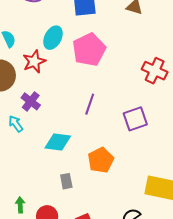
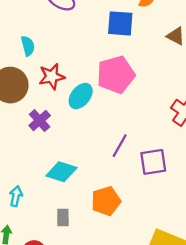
cyan ellipse: (53, 38) -> (81, 96), moved
purple line: (90, 104) -> (120, 146), moved
cyan arrow: (16, 124) -> (16, 196), moved, turned 36

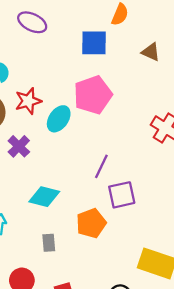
purple square: (153, 162) -> (122, 195), moved

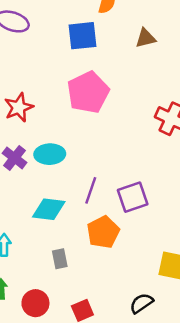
brown triangle: (151, 52) -> (145, 38), turned -30
cyan ellipse: (59, 119) -> (50, 154), moved, turned 60
purple line: (101, 166) -> (91, 190), moved

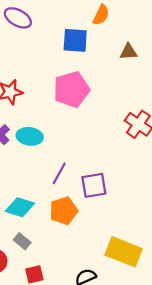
cyan diamond: (49, 209) -> (20, 207), moved
gray rectangle: (60, 259) -> (22, 241), moved, turned -49

